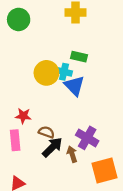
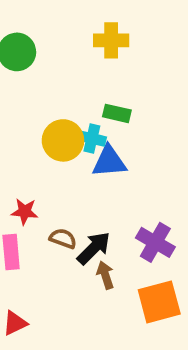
blue triangle: (74, 86) -> (109, 162), turned -50
purple cross: (87, 138) -> (155, 242), moved
black arrow: (52, 147) -> (94, 248), moved

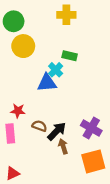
cyan cross: (92, 138) -> (56, 70), turned 32
yellow circle: (63, 140) -> (23, 46), moved
blue triangle: (109, 162) -> (47, 83), moved

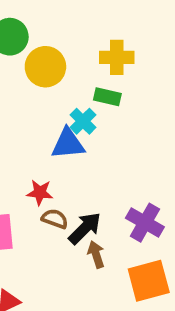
yellow cross: (66, 15) -> (117, 57), moved
yellow circle: (23, 46) -> (45, 67), moved
red star: (18, 111) -> (40, 193), moved

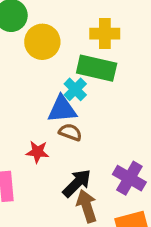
green rectangle: (107, 97) -> (97, 68), size x1.6
brown semicircle: (55, 219) -> (70, 132), moved
brown arrow: (96, 254) -> (87, 206), size x1.4

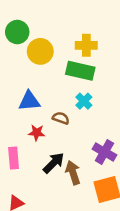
cyan cross: (75, 89) -> (84, 101), moved
blue triangle: (62, 109) -> (29, 101), moved
black arrow: (77, 183) -> (54, 163), moved

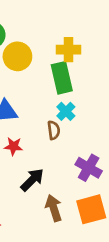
green rectangle: (80, 71) -> (62, 78), turned 64
brown semicircle: (61, 118) -> (54, 130), moved, turned 63
brown arrow: (73, 173) -> (54, 208), moved

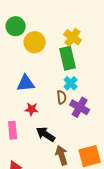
yellow cross: (68, 50) -> (73, 37), turned 36
purple cross: (89, 168) -> (80, 107), moved
black arrow: (32, 180) -> (46, 134), turned -102

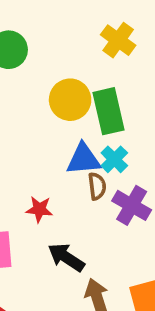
yellow cross: (73, 37) -> (118, 40), moved
yellow circle: (35, 42) -> (70, 100), moved
blue triangle: (26, 83) -> (84, 159), moved

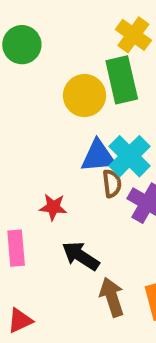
green rectangle: (109, 111) -> (122, 80), moved
cyan cross: (114, 159) -> (129, 156), size x1.5

